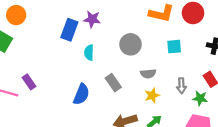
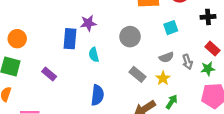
gray semicircle: (148, 74) -> (166, 57), moved
purple rectangle: (29, 82) -> (49, 74), moved
gray rectangle: (113, 83) -> (138, 74), moved

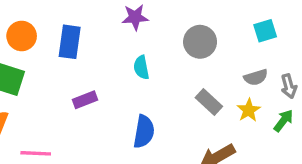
blue rectangle: (70, 39) -> (70, 42), moved
purple rectangle: (49, 74) -> (85, 100), moved, turned -64
green arrow: (172, 102) -> (283, 121), moved

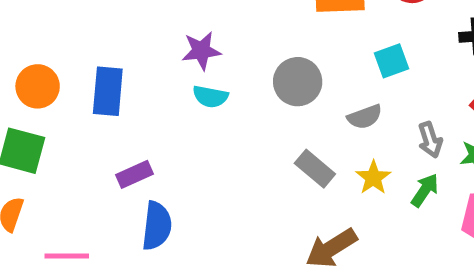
cyan semicircle: (141, 67) -> (210, 97), moved, turned -65
gray semicircle: (256, 77) -> (365, 117), moved
blue semicircle: (144, 132) -> (157, 226), moved

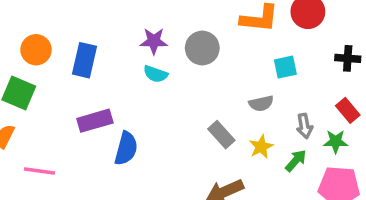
gray circle: (298, 82) -> (202, 48), moved
purple rectangle: (135, 174) -> (95, 121), size x1.4
blue semicircle: (157, 226) -> (126, 148), moved

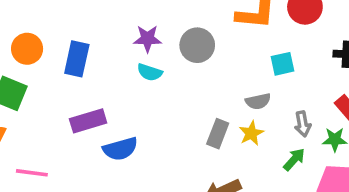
gray rectangle: (221, 135) -> (218, 134), turned 64
yellow star: (261, 147) -> (251, 133), moved
blue semicircle: (126, 148) -> (120, 149), turned 60

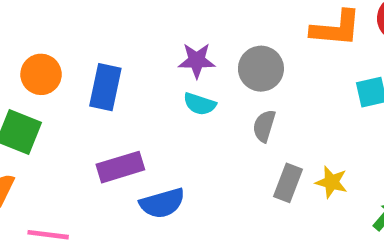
gray semicircle: (258, 101) -> (264, 126), moved, turned 120
yellow star: (251, 133) -> (332, 182), turned -30

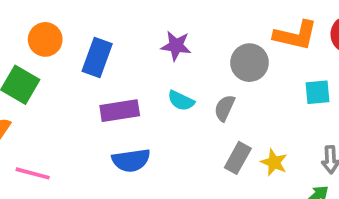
gray circle: (261, 69) -> (249, 63), moved
cyan semicircle: (200, 104) -> (181, 101), moved
purple rectangle: (120, 167) -> (120, 111), moved

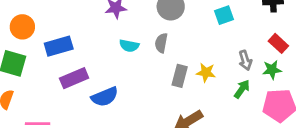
blue rectangle: (97, 57) -> (59, 46), moved, turned 68
purple rectangle: (120, 111) -> (74, 78), moved

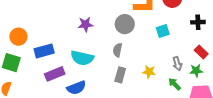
cyan semicircle: (129, 46) -> (82, 58), moved, size x1.6
gray rectangle: (180, 76) -> (120, 75), moved
green arrow: (242, 89) -> (174, 84), turned -80

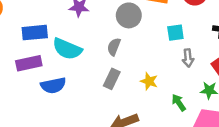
blue rectangle: (44, 51) -> (35, 33), moved
gray arrow: (177, 64) -> (188, 58), moved

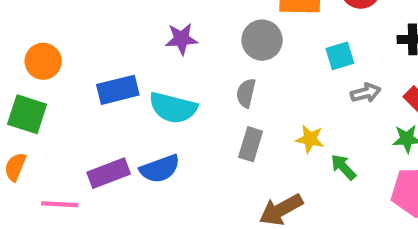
gray arrow: (188, 58) -> (366, 93), turned -90
purple rectangle: (29, 63) -> (109, 173), moved
green arrow: (179, 103) -> (343, 167), moved

